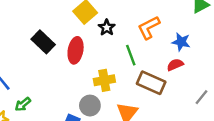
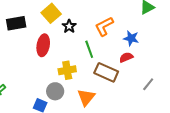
black rectangle: (43, 42) -> (16, 23), moved, turned -54

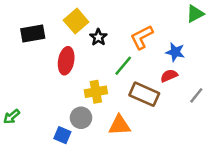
green line: (89, 49) -> (123, 66), turned 60
gray line: (148, 84) -> (196, 95), moved
orange triangle: (86, 97) -> (119, 125), turned 48

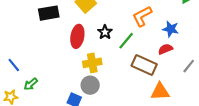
black star: (98, 37) -> (105, 32), moved
yellow cross: (96, 92) -> (92, 63), moved
orange triangle: (119, 125) -> (160, 92), moved

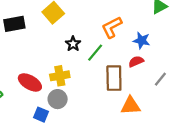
red ellipse: (77, 36) -> (30, 82), moved, turned -70
brown rectangle: (144, 65) -> (114, 78), turned 65

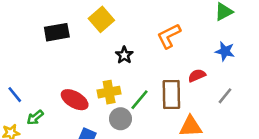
blue star: (142, 40) -> (225, 51), moved
green line: (95, 53) -> (140, 100), moved
gray circle: (58, 99) -> (120, 119), moved

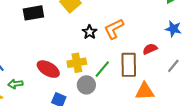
orange L-shape: (169, 36) -> (114, 29), moved
green arrow: (35, 118) -> (15, 84), turned 32

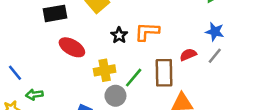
orange L-shape: (114, 29) -> (147, 32), turned 30
gray line: (173, 66) -> (215, 56), moved
red ellipse: (48, 69) -> (72, 47), moved

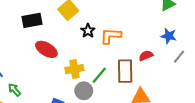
black star: (119, 35) -> (88, 31), moved
gray line: (215, 56) -> (179, 57), moved
green arrow: (34, 95) -> (14, 90), turned 56

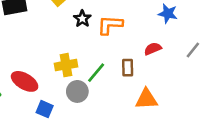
blue star: (169, 36) -> (168, 14), moved
red ellipse: (46, 49) -> (25, 81), moved
brown rectangle: (125, 71) -> (128, 68), size x0.6

